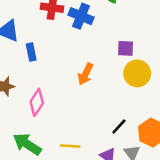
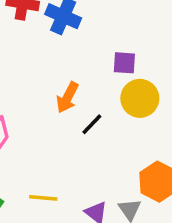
black line: (119, 127) -> (92, 124), moved

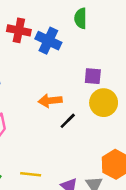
orange arrow: (67, 97) -> (50, 101), turned 55

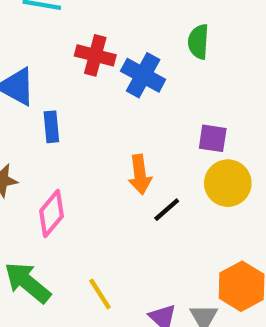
orange arrow: (50, 101) -> (140, 175), turned -95
yellow line: (31, 174) -> (100, 294), turned 48

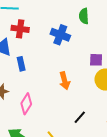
red cross: (95, 55) -> (20, 29), moved
black line: (167, 210) -> (80, 117), moved

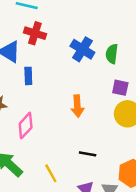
green semicircle: (84, 16) -> (112, 54), moved
black line: (80, 117) -> (88, 154), turned 48

